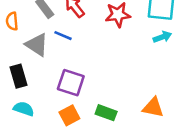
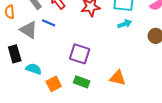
purple square: (71, 83) -> (80, 54), moved
cyan semicircle: (24, 109) -> (34, 69), moved

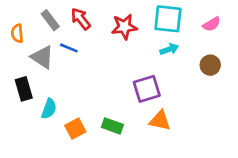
purple square: (80, 54) -> (147, 89), moved, turned -35
cyan semicircle: (34, 69) -> (49, 109), turned 91

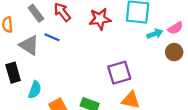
pink semicircle: (212, 24) -> (175, 28), moved
cyan arrow: (169, 49) -> (155, 34), moved

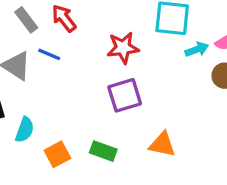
red star: (100, 19) -> (123, 48), moved
purple square: (119, 73) -> (125, 95), moved

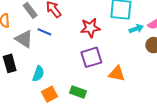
cyan semicircle: (25, 130) -> (38, 74), moved
orange triangle: (162, 144) -> (117, 74), moved

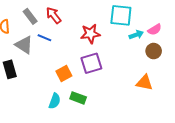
cyan semicircle: (38, 74) -> (55, 101), moved
orange triangle: (117, 74) -> (144, 83), moved
orange square: (50, 94) -> (64, 73), moved

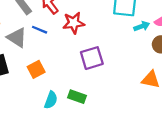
red star: (90, 34) -> (74, 23), moved
orange square: (64, 73) -> (36, 69), moved

